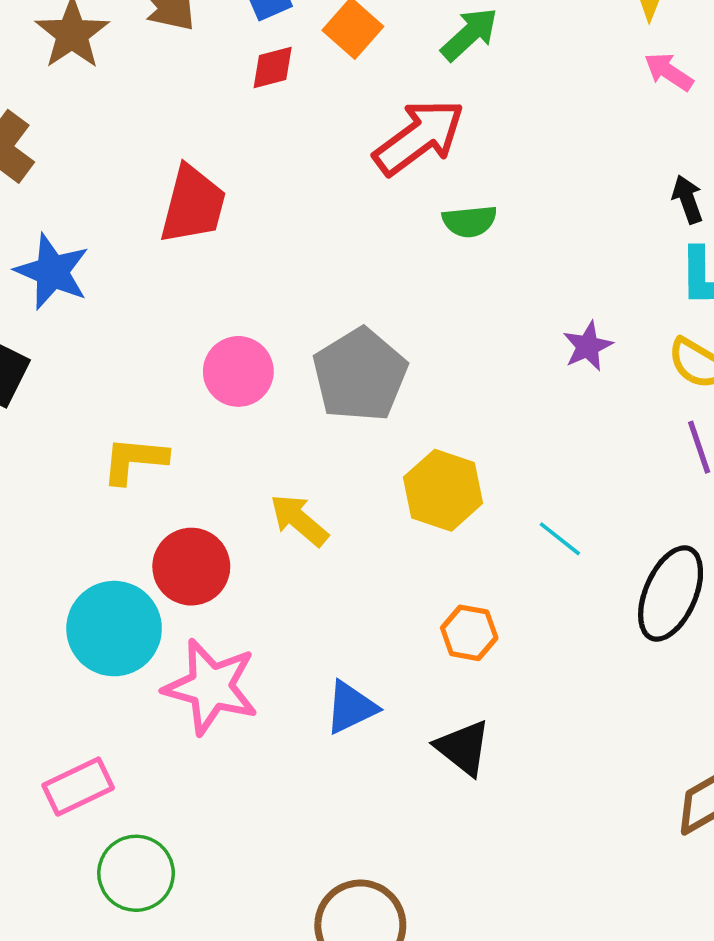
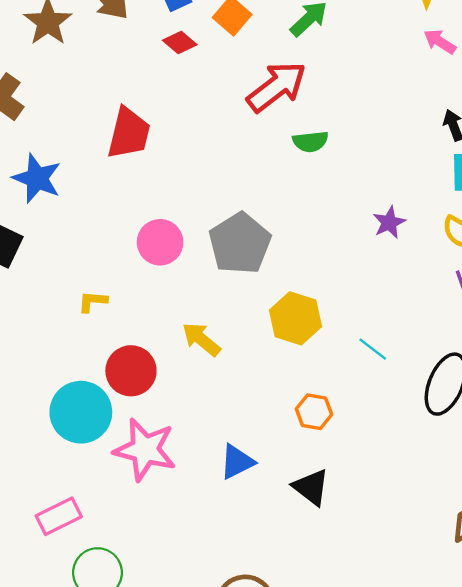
red diamond: (273, 68) -> (180, 42), turned 56
yellow L-shape: (134, 460) -> (93, 301), size x0.7

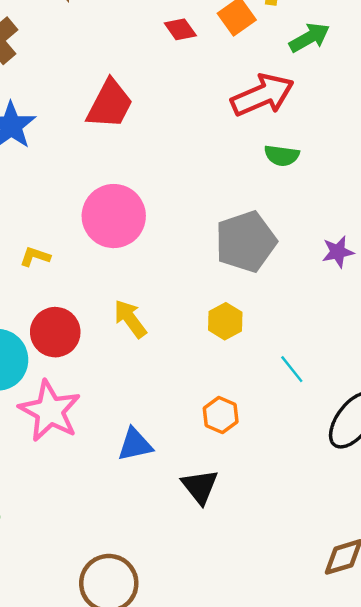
pink circle: (160, 242) -> (114, 216), size x1.4
gray pentagon: (240, 243) -> (246, 242), moved
yellow hexagon: (296, 318) -> (225, 321), size x0.7

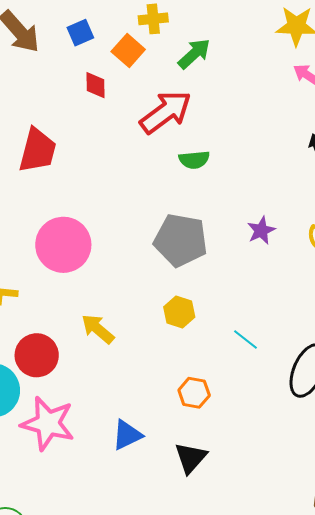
red diamond: (180, 29) -> (95, 85), moved, turned 48
gray pentagon: (246, 242) -> (181, 240), turned -30
black triangle: (200, 487) -> (191, 458), turned 33

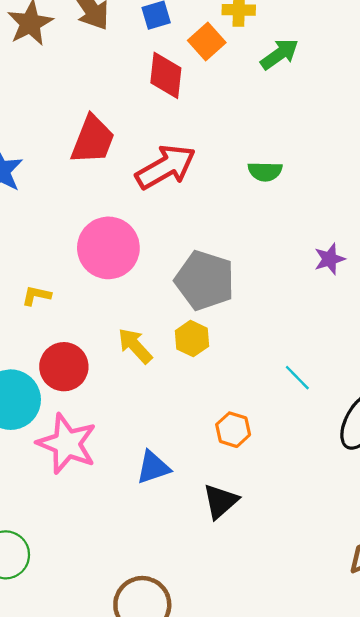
red diamond: (95, 85) -> (166, 75), size x1.5
red arrow: (166, 112) -> (166, 167), moved
gray pentagon: (181, 240) -> (205, 280), moved
yellow hexagon: (179, 312) -> (192, 339), moved

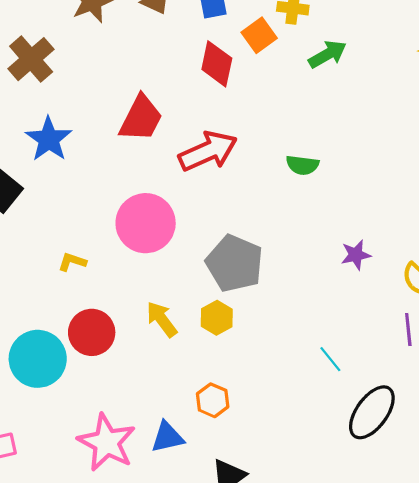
cyan line: (297, 378) -> (330, 359), moved
orange hexagon: (233, 430) -> (213, 400), moved
pink star: (67, 444) -> (107, 442), moved

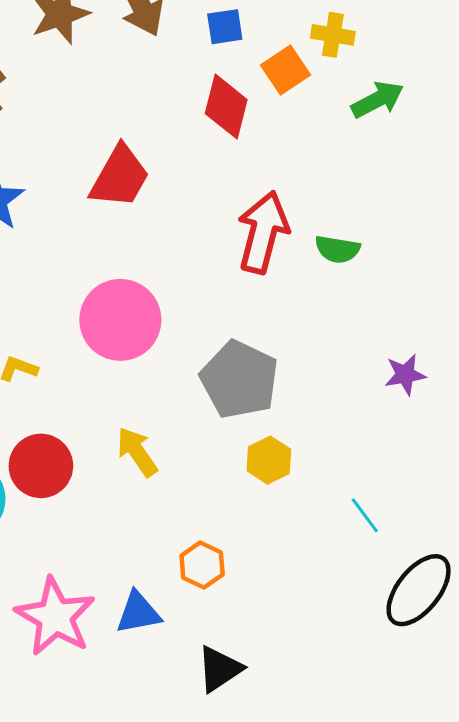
red arrow: (208, 151) -> (263, 232), moved, turned -54
yellow hexagon: (217, 318) -> (269, 460), moved

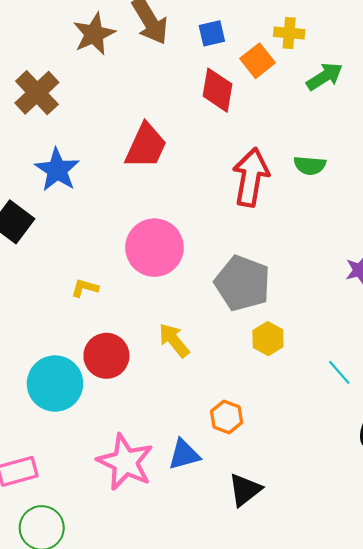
green semicircle: (337, 249) -> (310, 165), moved

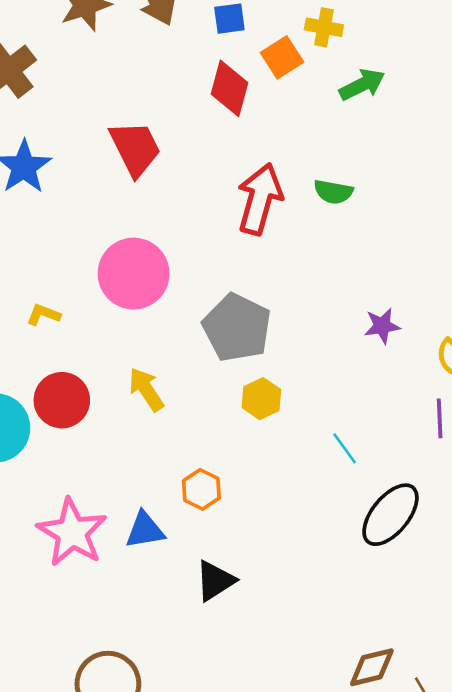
red trapezoid: (146, 146) -> (135, 148), turned -57

